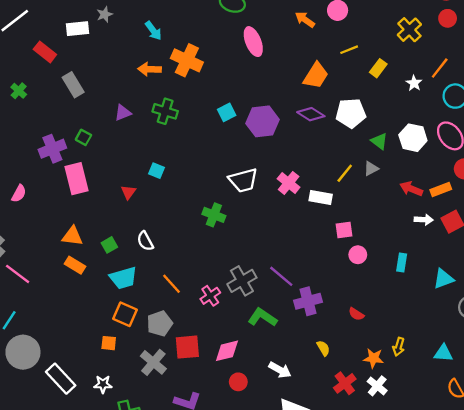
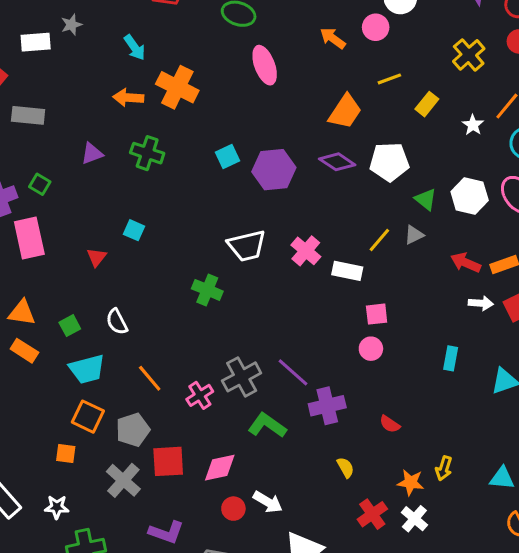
gray rectangle: (73, 85) -> (28, 115), turned -55
pink circle: (358, 255) -> (371, 349), moved
white arrow: (280, 370) -> (268, 502), moved

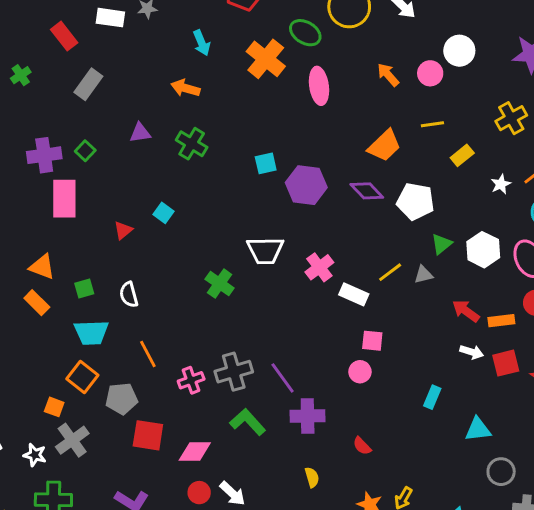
orange cross: (177, 87) -> (266, 59), moved
gray rectangle: (28, 115) -> (88, 84), turned -72
green triangle: (426, 199) -> (441, 244), turned 30
gray cross: (123, 480) -> (72, 440), moved

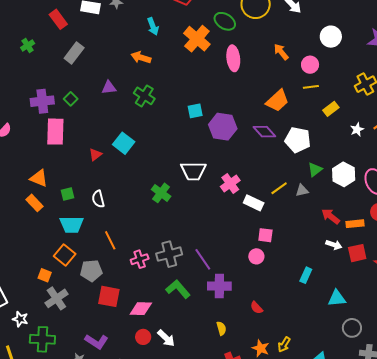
pink circle: (430, 73) -> (310, 65), moved
cyan square: (164, 213) -> (124, 143), size x1.5
white star: (35, 455) -> (20, 319), moved

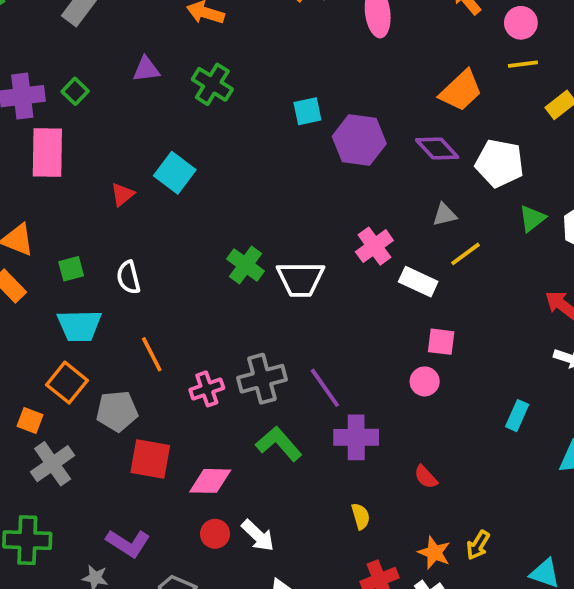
white trapezoid: (193, 171) -> (300, 279), moved
gray triangle: (302, 190) -> (445, 215), moved

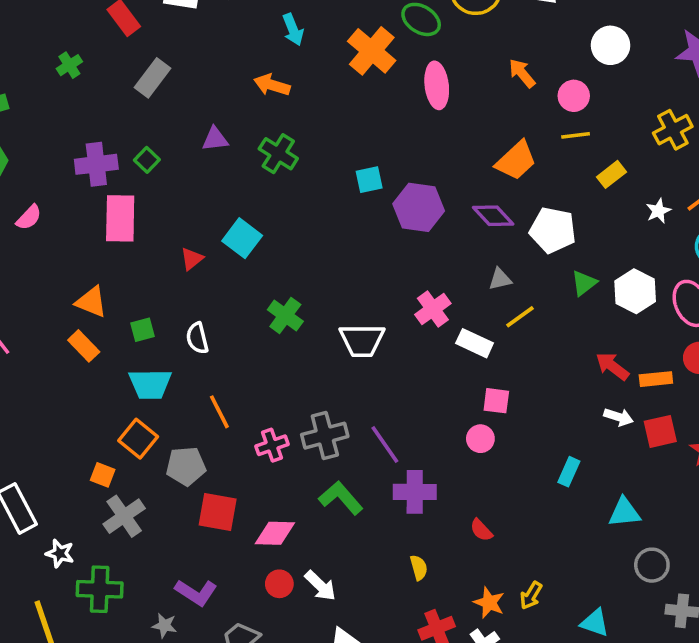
green cross: (246, 265) -> (285, 316), moved

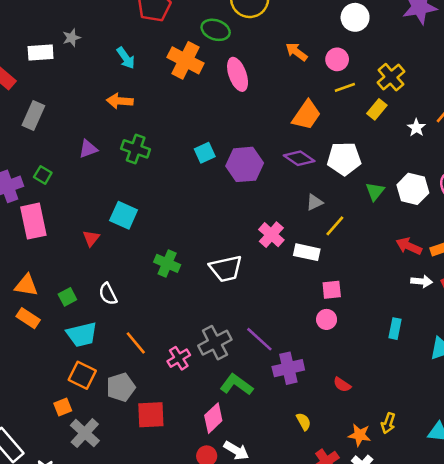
yellow cross: (673, 130) -> (391, 77), moved
orange square: (103, 475) -> (63, 407), turned -30
pink diamond: (275, 533) -> (213, 418), moved, turned -32

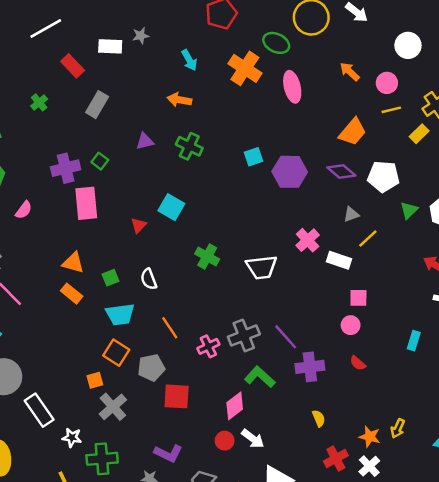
red semicircle: (342, 385) -> (358, 363), moved

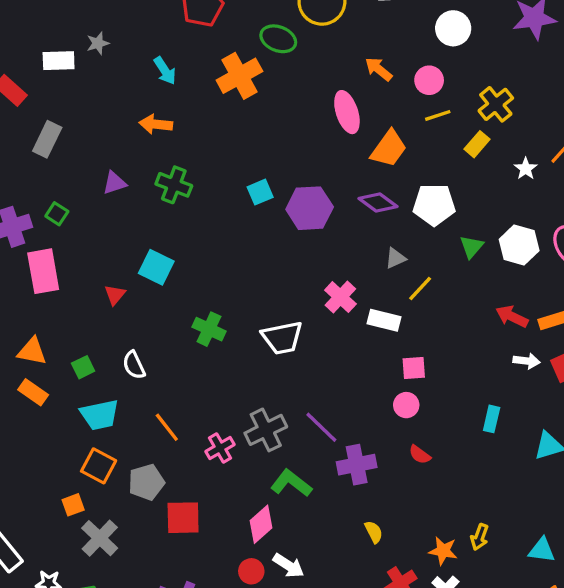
orange cross: (245, 68) -> (239, 76), turned 32
pink ellipse: (292, 87) -> (347, 112), moved

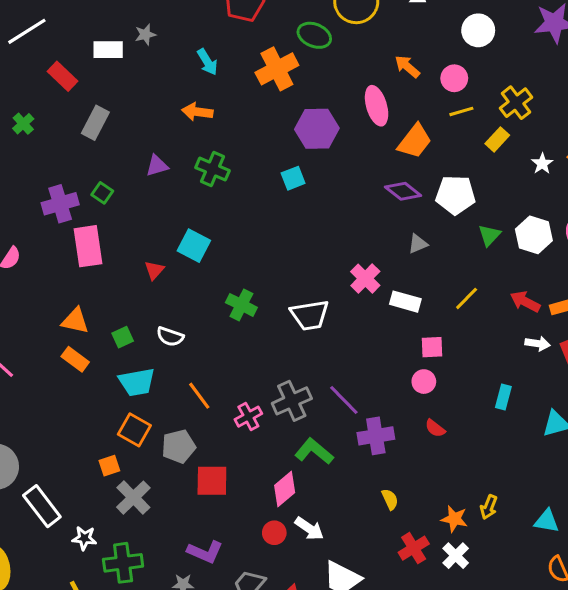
purple hexagon: (310, 208) -> (317, 129), moved
yellow line: (420, 288) -> (467, 298), moved
white semicircle: (134, 365) -> (170, 337), turned -48

